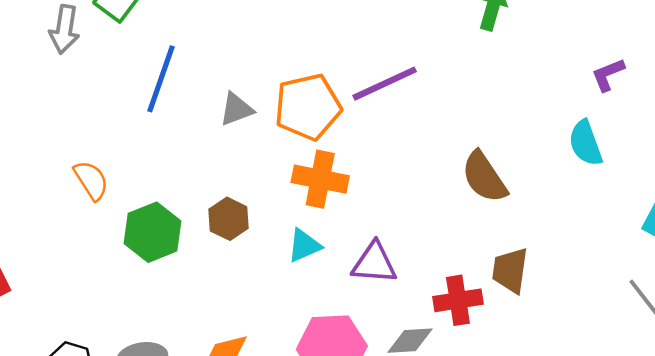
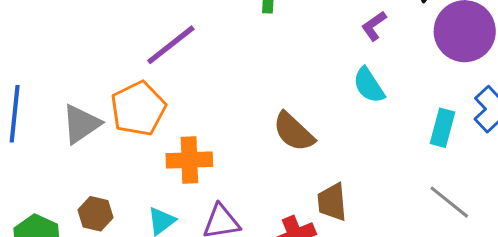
purple line: (385, 84) -> (171, 45), moved
gray triangle: (236, 109) -> (81, 124), size x1.4
orange cross: (320, 179) -> (189, 160), moved

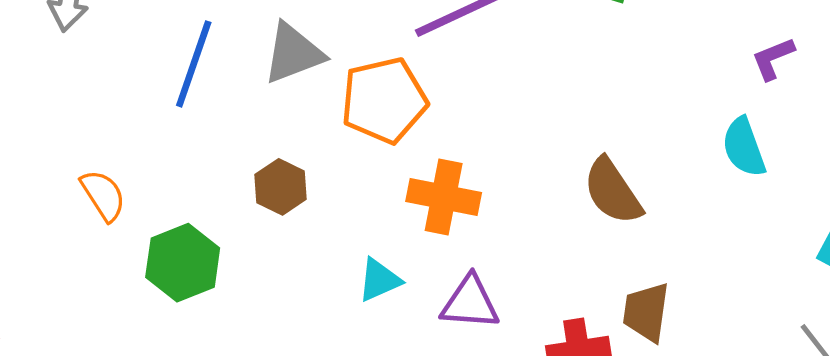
gray triangle: (81, 124) -> (293, 53), moved
brown hexagon: (95, 214) -> (281, 187), moved

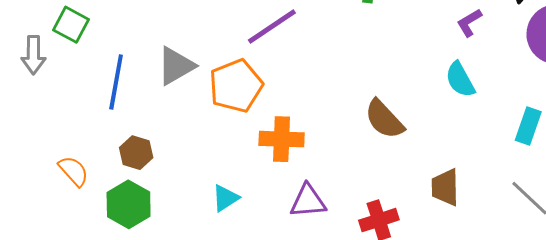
brown hexagon: (281, 187) -> (136, 153), moved
cyan triangle: (379, 280) -> (225, 198), moved
brown trapezoid: (646, 312) -> (445, 187), moved

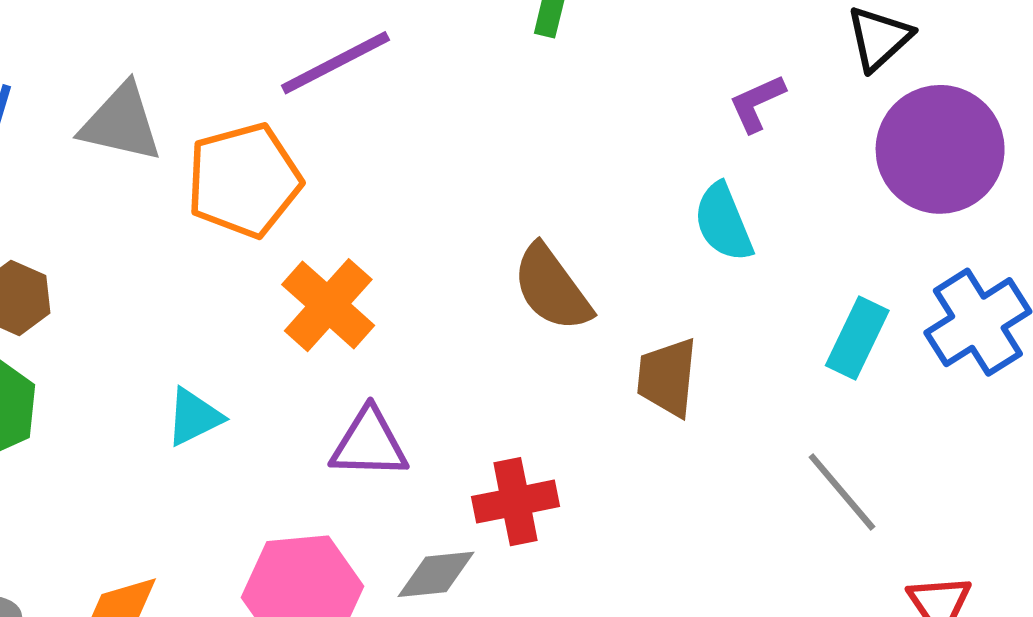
gray triangle: (176, 66) -> (121, 123), turned 36
orange cross: (282, 139) -> (328, 305), turned 33
brown trapezoid: (445, 187) -> (667, 377), moved

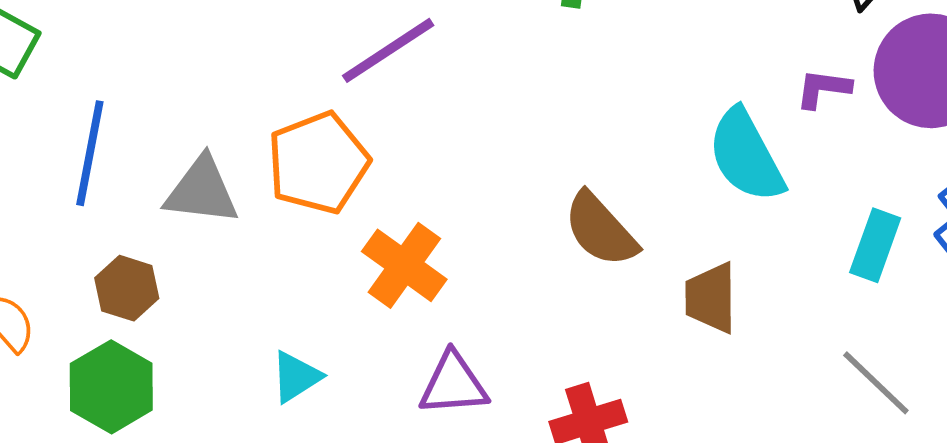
purple L-shape: (757, 103) -> (823, 89), moved, turned 38
gray triangle: (121, 123) -> (202, 191), moved
cyan semicircle: (723, 222) -> (746, 156), size x1.4

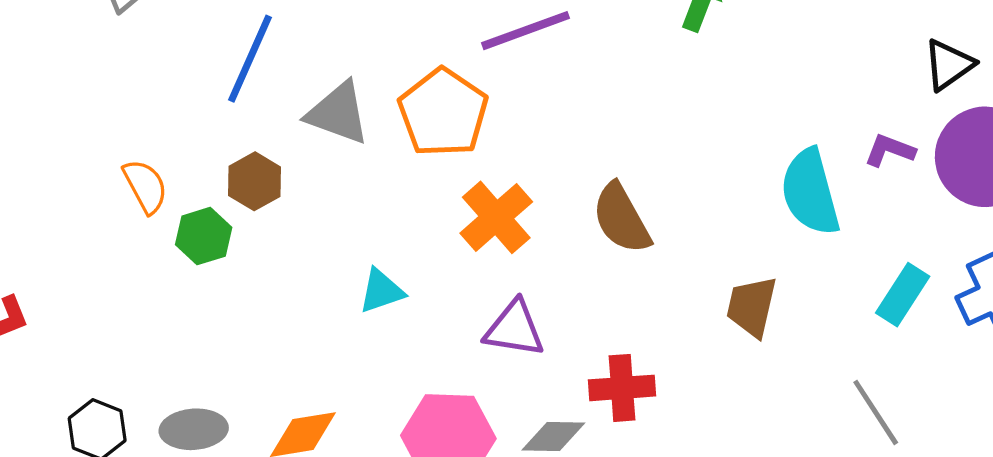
orange pentagon: (318, 163) -> (443, 113), turned -30
brown semicircle: (601, 230) -> (621, 218), moved
green hexagon: (111, 387) -> (204, 236), moved, size x0.7

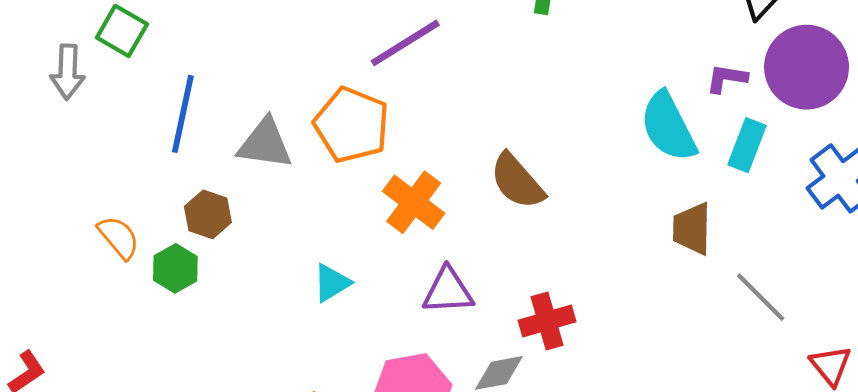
cyan rectangle: (903, 295) -> (747, 145), moved
brown trapezoid: (752, 307) -> (692, 229), moved

